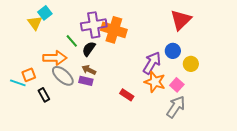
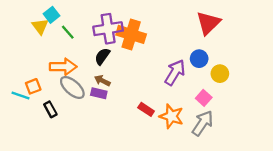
green line: (72, 41) -> (68, 32), moved
orange star: (155, 82) -> (171, 116), moved

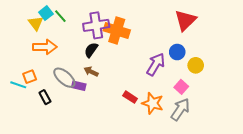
green line: (68, 32) -> (60, 16), moved
orange arrow: (63, 67) -> (45, 47), moved
purple rectangle: (99, 93) -> (79, 86), moved

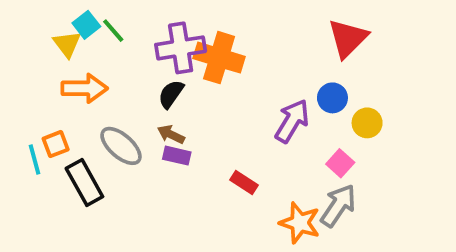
cyan line: (18, 85) -> (34, 159), turned 56
purple rectangle: (79, 86) -> (177, 156), moved
black rectangle: (45, 97) -> (84, 182), size x1.6
orange star: (153, 103) -> (300, 223), moved

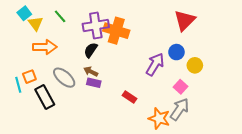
cyan square: (86, 25) -> (24, 13), moved

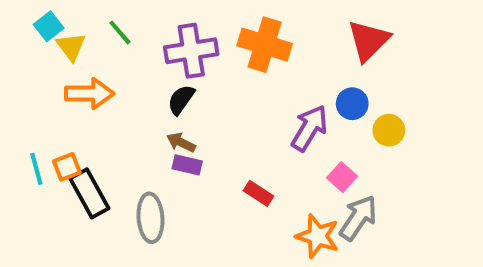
orange cross: (116, 31) -> (265, 45), moved
orange square: (29, 77) -> (67, 167), moved
gray ellipse: (64, 78) -> (150, 218), moved, turned 45
pink square: (181, 87) -> (342, 177), moved

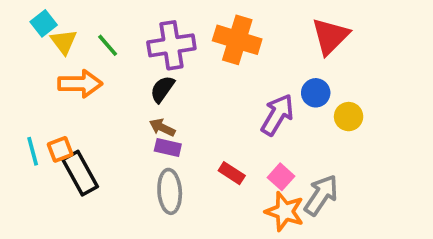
green line: (120, 32) -> (108, 45), moved
pink square: (342, 177) -> (281, 177), moved
gray ellipse: (150, 218) -> (170, 191), moved

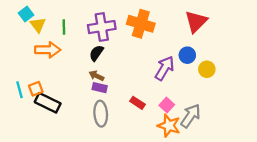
green line: (108, 45) -> (64, 27), turned 40
black rectangle: (80, 173) -> (48, 103), turned -35

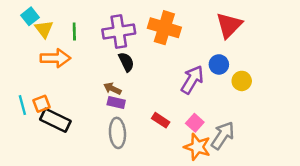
black semicircle: (96, 53) -> (126, 62), moved, turned 119

